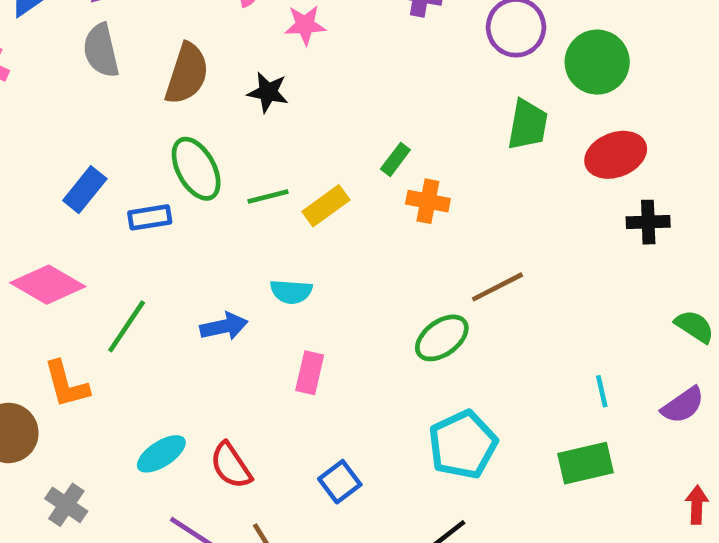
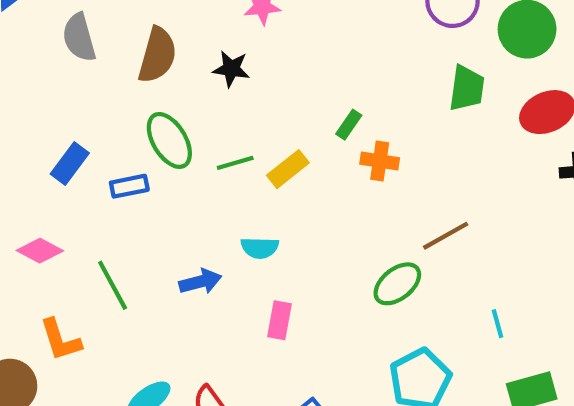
pink diamond: (48, 285) -> (40, 251), size x0.7
green line: (127, 326) -> (113, 285), turned -60
cyan line: (602, 391) -> (497, 324), moved

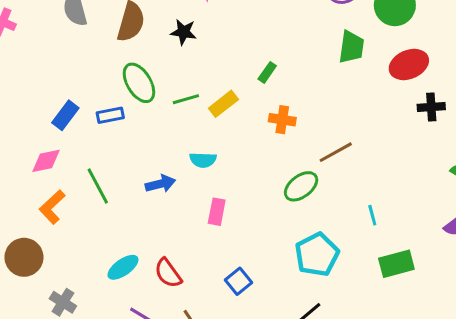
orange cross: (380, 161) -> (282, 120), moved
blue rectangle: (70, 164) -> (65, 115), moved
pink diamond: (40, 251) -> (46, 161), turned -40
orange L-shape: (60, 340) -> (52, 207), moved, turned 64

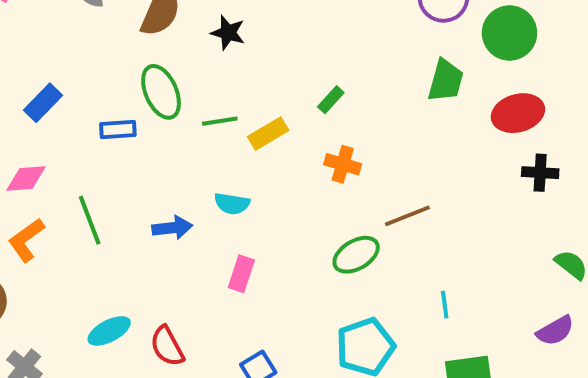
blue rectangle: (65, 115) -> (43, 103), moved

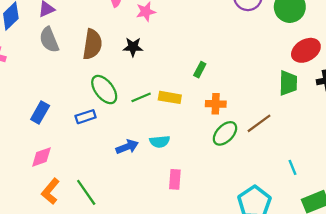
green trapezoid: (446, 81) -> (288, 83), moved
yellow rectangle: (268, 134) -> (170, 97), turned 55
green line: (90, 220) -> (86, 192), moved
blue arrow: (172, 228) -> (127, 147), moved
green ellipse: (356, 255) -> (225, 133), moved

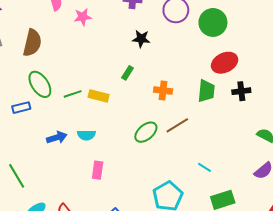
black star: (133, 47) -> (141, 39), moved
orange cross: (216, 104) -> (163, 91), moved
cyan line: (292, 167) -> (204, 167), turned -40

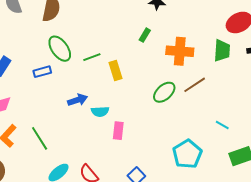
orange cross: (163, 91) -> (180, 51), size x1.5
yellow rectangle: (99, 96) -> (116, 71), moved, turned 60
cyan semicircle: (86, 135) -> (100, 112), moved

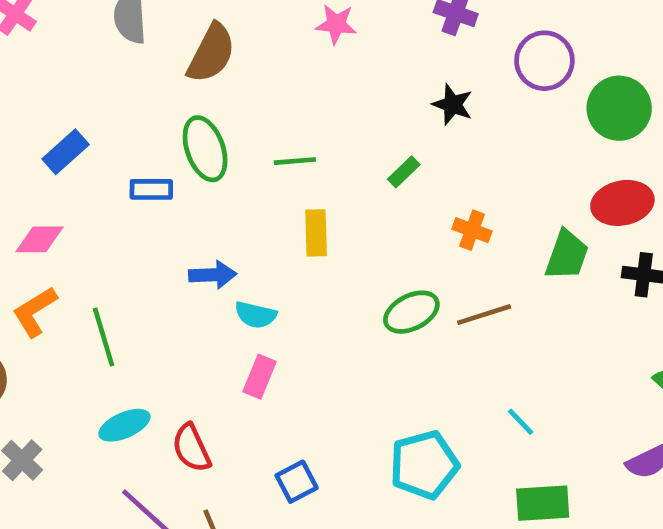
orange cross: (180, 51) -> (472, 230), size x0.6
green line: (92, 57) -> (295, 161), moved
pink rectangle: (118, 131) -> (260, 377), moved

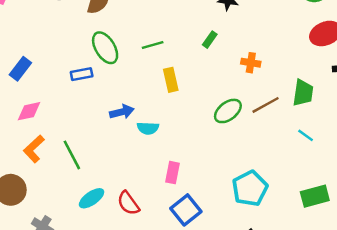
blue rectangle: (66, 152) -> (20, 69), moved
green trapezoid: (567, 255) -> (303, 93), moved
pink rectangle: (260, 377) -> (172, 173), moved
cyan line: (521, 422) -> (306, 135), moved
blue square: (297, 482) -> (186, 210), size x1.4

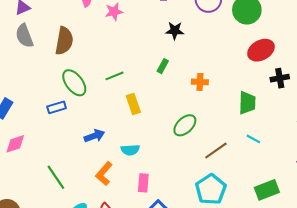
brown line: (266, 105) -> (216, 151), moved
cyan semicircle: (148, 128) -> (130, 150), moved
orange L-shape: (34, 149) -> (104, 174), moved

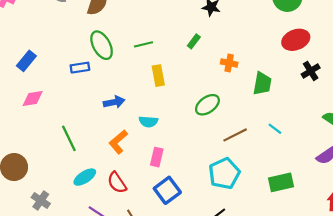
black cross: (280, 78) -> (311, 71), turned -30
green trapezoid: (247, 103) -> (262, 84), moved

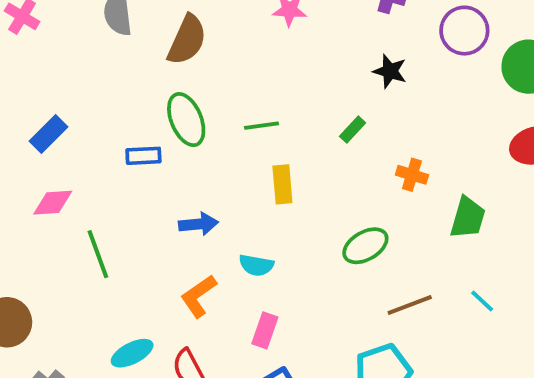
green line: (69, 138) -> (98, 254), moved

